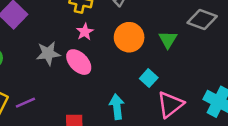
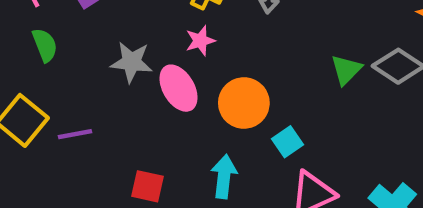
orange circle: (129, 37) -> (244, 103), moved
green triangle: (168, 40) -> (346, 70), moved

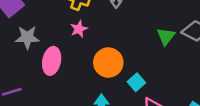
gray star: (131, 62) -> (27, 37), moved
pink ellipse: (179, 88) -> (52, 61), moved, turned 48

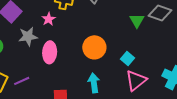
pink star: (79, 29) -> (49, 19), moved
cyan square: (136, 82) -> (127, 59), moved

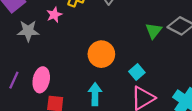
pink ellipse: (50, 52) -> (41, 80), moved
purple line: (22, 81) -> (14, 80), turned -49

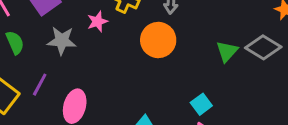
orange circle: (101, 54) -> (158, 40), moved
purple line: (14, 80) -> (40, 85), moved

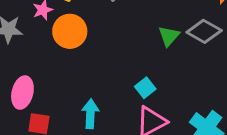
orange circle: (158, 40) -> (70, 31), moved

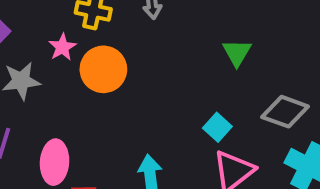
gray diamond: (204, 31) -> (285, 112), moved

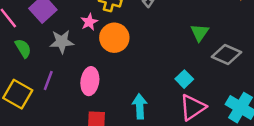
gray diamond: (285, 112) -> (226, 54), moved
pink ellipse: (55, 162) -> (90, 81), moved

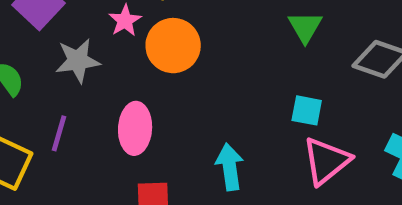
green triangle: (200, 33) -> (305, 27), moved
cyan square: (184, 79) -> (307, 110), turned -30

